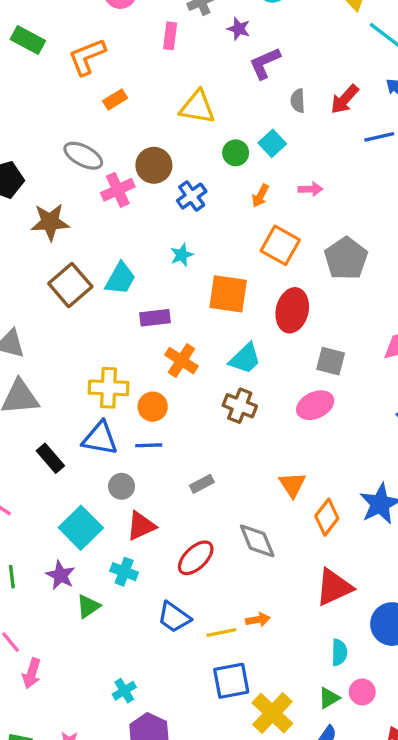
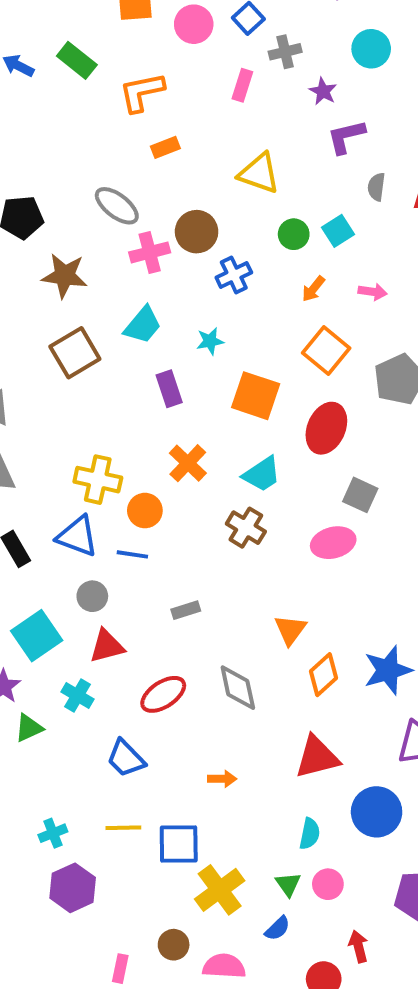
cyan trapezoid: (120, 279) -> (143, 325), moved
purple rectangle: (155, 318) -> (169, 389), moved, turned 68
yellow line: (221, 632) -> (123, 828), moved
green triangle: (329, 698) -> (288, 884), turned -45

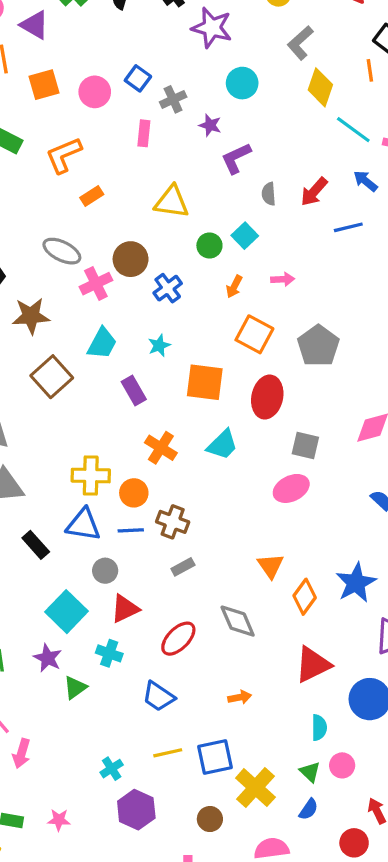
brown cross: (246, 528) -> (173, 522), moved
brown circle: (174, 945) -> (210, 819), moved

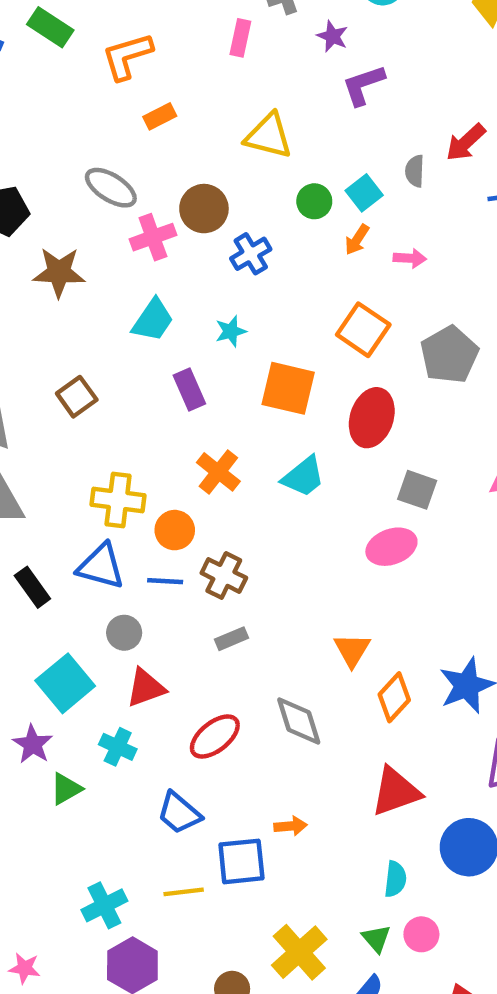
gray semicircle: (269, 194) -> (415, 171), moved
orange arrow: (234, 287) -> (357, 240), moved
brown square: (52, 377) -> (77, 397), moved, size x0.7
blue square: (215, 757) -> (241, 861), moved
cyan cross: (112, 769) -> (104, 905), size x1.4

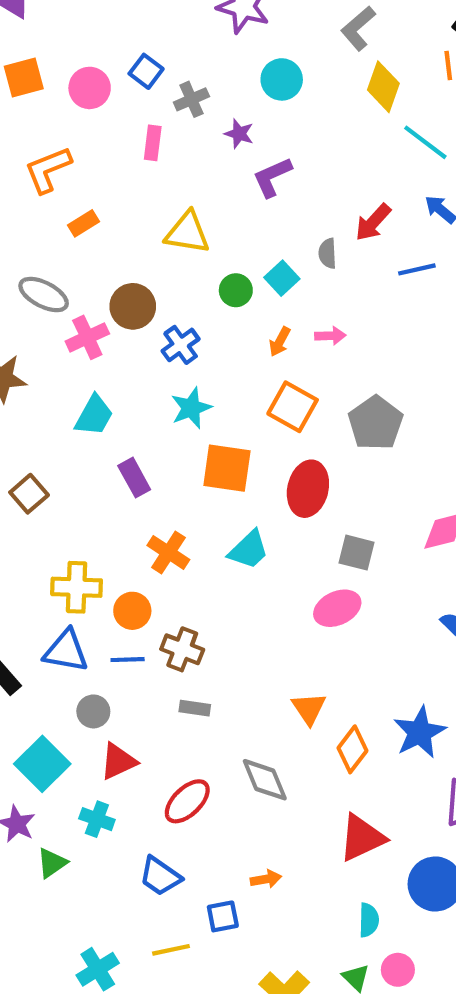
orange arrow: (357, 240) -> (280, 342), moved
cyan star: (231, 331) -> (191, 408), moved, size x1.4
gray rectangle: (231, 639) -> (195, 708), turned 36
blue square: (241, 861) -> (223, 916), size x0.7

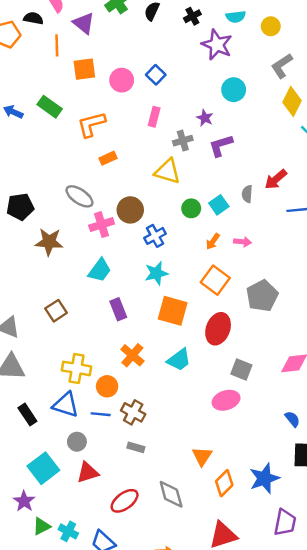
gray cross: (191, 99) -> (183, 141), moved
cyan cross: (97, 819) -> (68, 531), moved

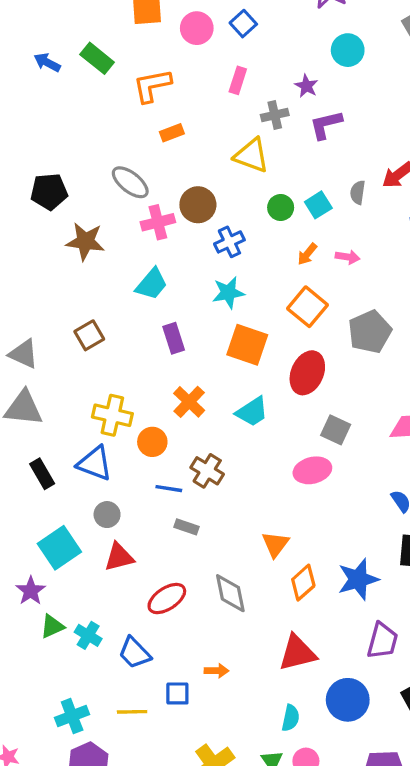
brown cross: (133, 412) -> (207, 471), moved
blue line: (101, 414) -> (169, 489), moved

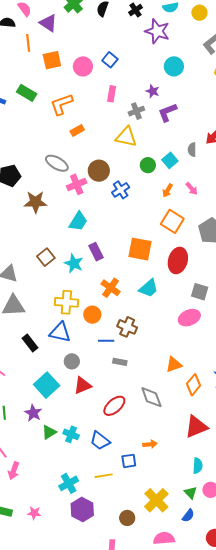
pink arrow: (348, 257) -> (192, 189), turned 48
cyan star: (228, 293) -> (74, 263), moved, turned -30
orange triangle: (275, 544) -> (174, 364), turned 42

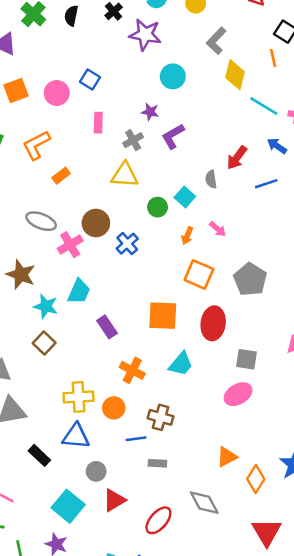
brown star: (35, 202) -> (21, 275), turned 30
cyan star: (74, 263) -> (46, 306), moved
red triangle: (196, 427) -> (267, 532), turned -30

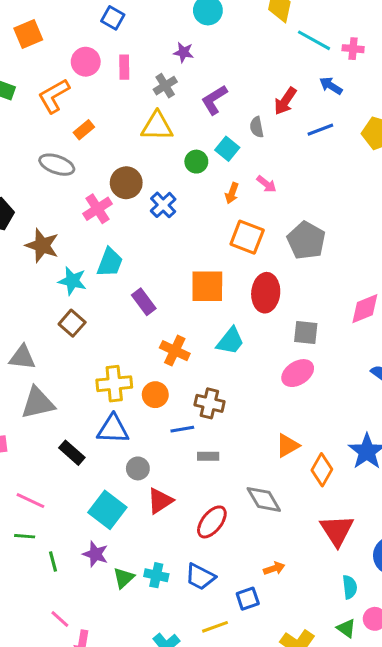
pink circle: (57, 93) -> (86, 62), moved
purple L-shape: (173, 136) -> (214, 100), moved
gray ellipse: (41, 221) -> (57, 165), moved

